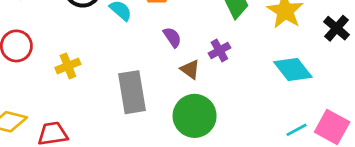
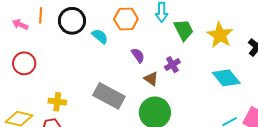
yellow cross: (68, 66) -> (57, 102), moved, turned 30
gray rectangle: (132, 92) -> (109, 96), turned -52

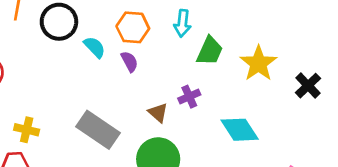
green trapezoid: (184, 30) -> (210, 51), turned 45
purple semicircle: (138, 55) -> (129, 62), moved
cyan diamond: (226, 78) -> (240, 130), moved

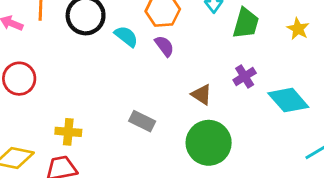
yellow star: (258, 63) -> (298, 29), size x0.6
purple cross: (189, 97) -> (245, 76), moved
gray rectangle: (98, 130) -> (142, 121), size x0.6

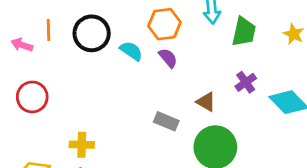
gray rectangle: (142, 121) -> (166, 121), moved

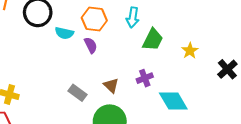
cyan semicircle: (131, 51) -> (64, 33), turned 144

